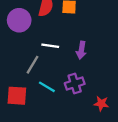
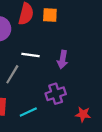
cyan line: (47, 87) -> (28, 112), moved, turned -56

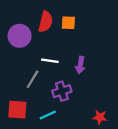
purple cross: (56, 94) -> (62, 91), moved

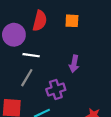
orange square: (68, 23) -> (72, 21), moved
white line: (50, 61) -> (31, 55), moved

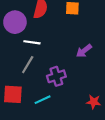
purple arrow: (74, 64) -> (84, 51), moved, turned 42

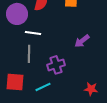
gray line: (28, 65) -> (29, 54), turned -30

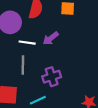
purple arrow: (82, 41) -> (51, 38), moved

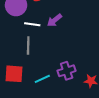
purple cross: (52, 77) -> (67, 71), moved

